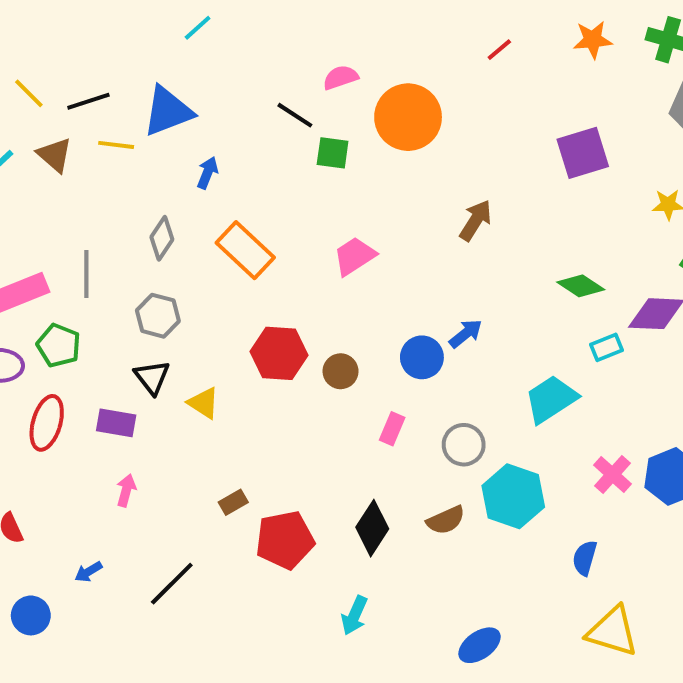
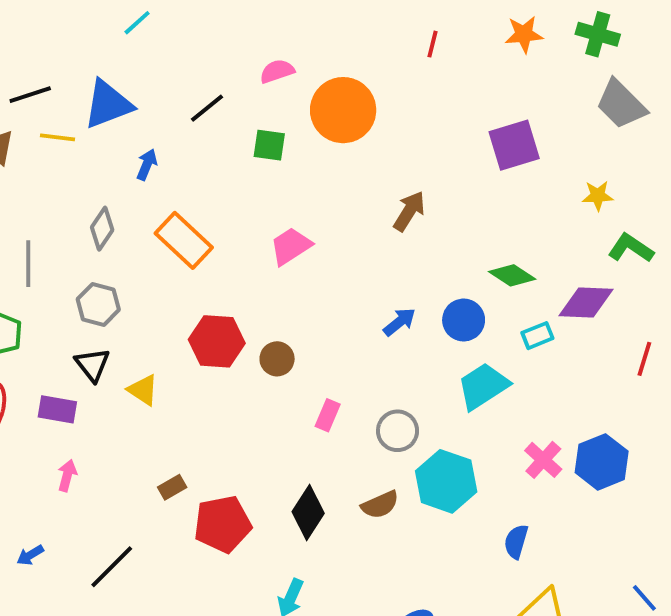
red line: (499, 50) -> (433, 44), turned -36
black line: (295, 115) -> (207, 108), moved, turned -72
blue circle: (422, 357) -> (464, 320), moved

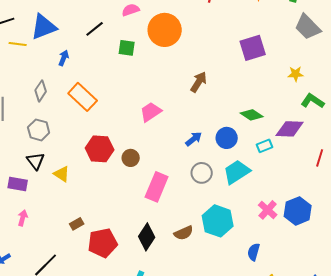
pink trapezoid: (291, 246) -> (151, 112), moved
pink rectangle: (328, 415) -> (157, 187), size x1.8
gray circle: (398, 431) -> (202, 173), moved

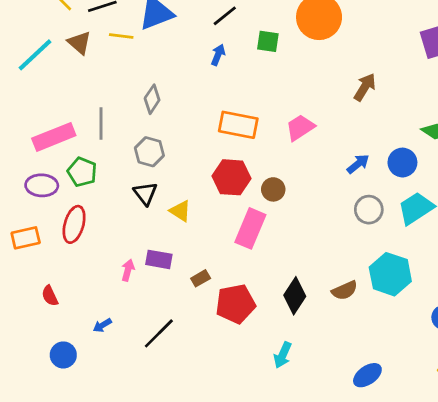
blue arrow: (64, 58) -> (218, 55), moved
orange rectangle: (83, 97) -> (238, 125), moved, turned -32
purple rectangle: (18, 184) -> (159, 259), moved
pink rectangle: (157, 187) -> (250, 228), moved

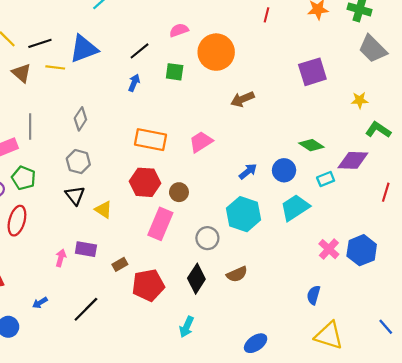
brown arrow: (365, 87) -> (242, 99), moved, turned -145
gray line: (101, 123) -> (30, 126), moved
gray circle: (369, 210) -> (207, 238), moved
cyan hexagon: (390, 274) -> (244, 214), moved

